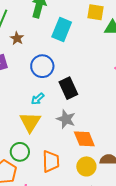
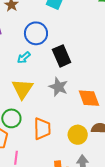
cyan arrow: (38, 99) -> (24, 58), moved
orange diamond: (84, 139) -> (89, 98), moved

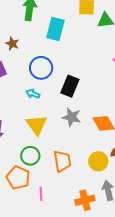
black rectangle: (62, 56) -> (70, 86), turned 55
cyan arrow: (24, 58) -> (33, 94), turned 72

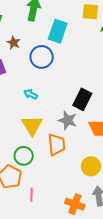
blue circle: (41, 68) -> (42, 57), moved
black rectangle: (70, 86) -> (82, 99), moved
orange trapezoid: (62, 161) -> (57, 144), moved
orange cross: (85, 200) -> (75, 204), turned 30

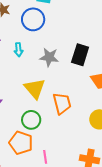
cyan arrow: (31, 94) -> (18, 50), moved, turned -112
gray star: (68, 120) -> (49, 57), moved

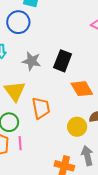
pink line: (45, 157) -> (20, 143), moved

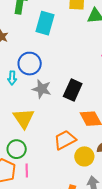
blue circle: (18, 22) -> (30, 64), moved
orange trapezoid: (41, 108) -> (65, 140), moved, turned -110

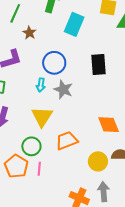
cyan arrow: (12, 78) -> (41, 85), moved
black rectangle: (73, 90) -> (98, 64), moved, turned -35
orange trapezoid: (65, 140) -> (67, 141), moved

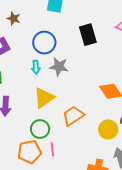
yellow triangle: (42, 117) -> (44, 98), turned 35
orange pentagon: (16, 166) -> (30, 152), turned -30

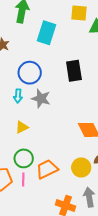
yellow triangle: (44, 98) -> (22, 127), size x0.6
orange trapezoid: (73, 116) -> (47, 169), moved
green circle: (40, 129) -> (24, 158), moved

